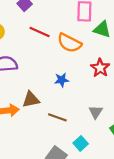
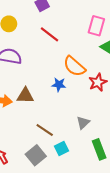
orange semicircle: (69, 43) -> (74, 66), moved
brown line: (57, 117) -> (45, 130), moved

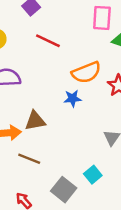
orange semicircle: (74, 66) -> (86, 72), turned -50
brown line: (45, 130) -> (29, 159), moved

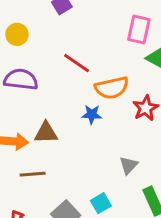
red line: (48, 41) -> (77, 63), moved
brown line: (29, 159) -> (33, 174), turned -35

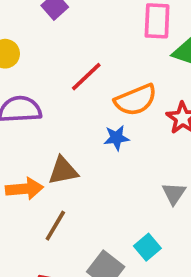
red line: (77, 63) -> (86, 77), turned -68
brown line: (33, 174) -> (55, 226), turned -45

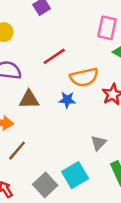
brown triangle: (63, 171) -> (29, 99), moved
cyan square: (147, 247) -> (75, 175), size x1.5

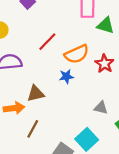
brown triangle: (29, 99) -> (36, 94), moved
gray triangle: (98, 143) -> (101, 108), turned -48

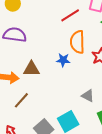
red line: (47, 42) -> (70, 15), moved
orange semicircle: (77, 54) -> (77, 42), turned 100

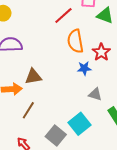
blue star: (63, 60) -> (84, 68), moved

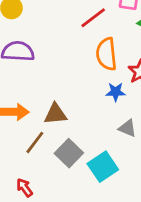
brown triangle: (33, 77) -> (56, 114), moved
gray square: (56, 135) -> (69, 153), moved

